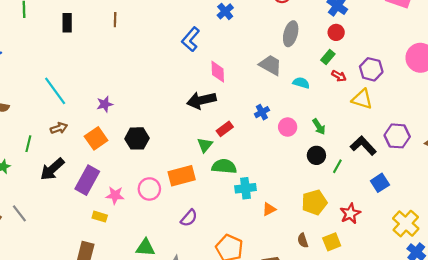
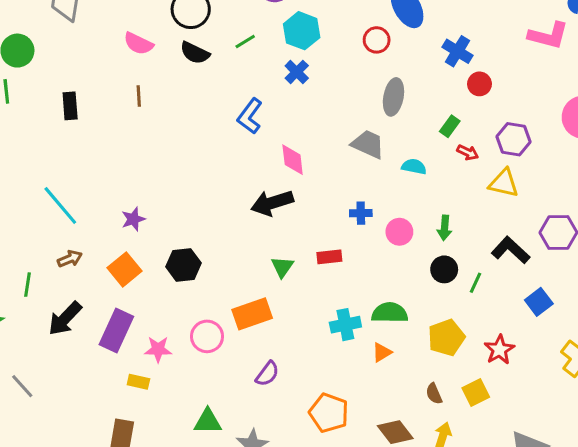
red circle: (336, 32) -> (479, 84), moved
blue cross: (262, 112) -> (361, 213), turned 32
green arrow: (319, 127) -> (445, 228), turned 42
red rectangle: (225, 129) -> (329, 257), moved, turned 35
green semicircle: (224, 166) -> (390, 313), moved

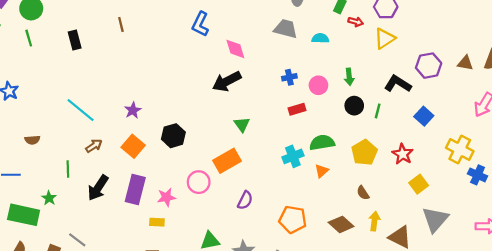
yellow triangle: (504, 183) -> (384, 38), turned -35
red rectangle: (329, 257) -> (297, 109), moved
yellow square: (476, 392) -> (419, 184), moved

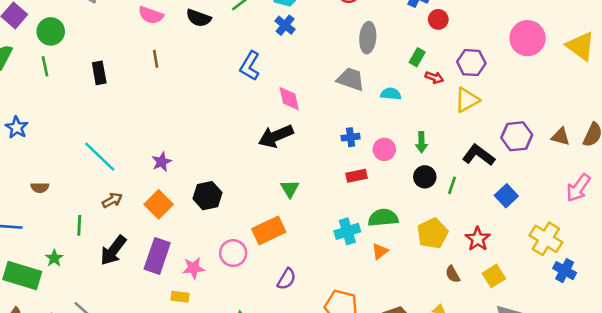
brown semicircle: (363, 193) -> (453, 274), moved

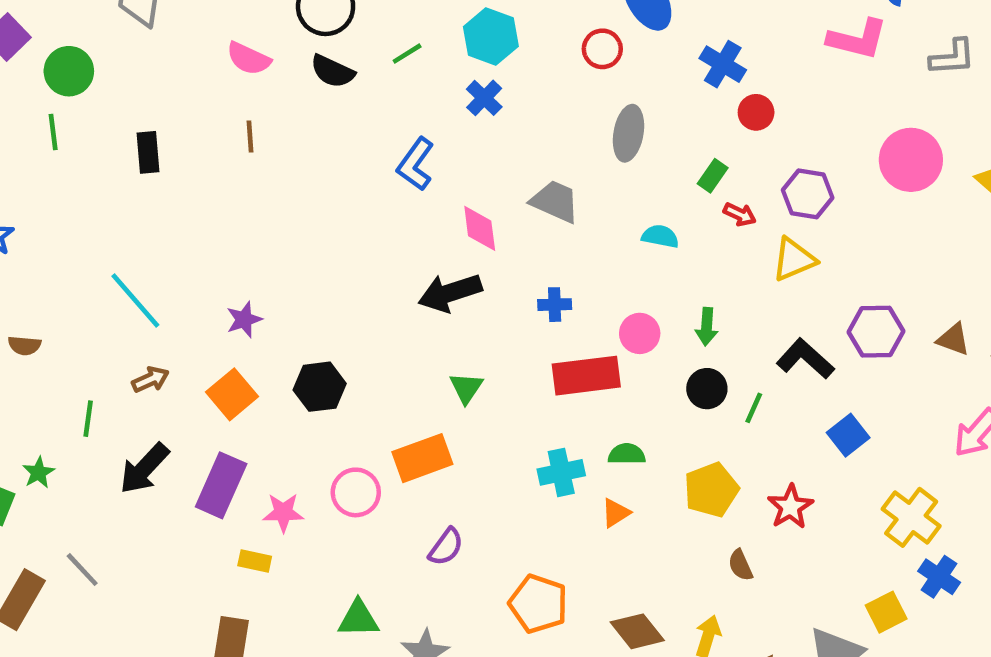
gray trapezoid: (351, 79) -> (555, 201), moved
blue cross: (351, 137) -> (555, 305), moved
red rectangle: (356, 176) -> (586, 376), size x1.8
green semicircle: (383, 218) -> (627, 454), size x0.7
yellow square: (494, 276) -> (886, 612), moved

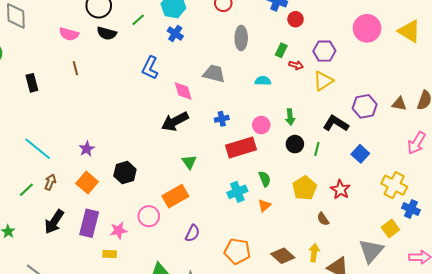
brown arrow: (150, 379) -> (50, 182), turned -35
green line: (88, 419) -> (26, 190), moved, turned 49
green semicircle: (627, 454) -> (265, 179), turned 77

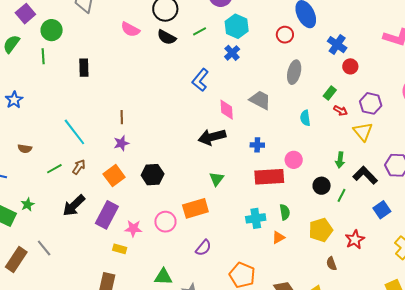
brown line: (75, 68) -> (122, 117), moved
cyan semicircle: (263, 81) -> (305, 118), turned -112
yellow triangle: (323, 81) -> (363, 132), turned -50
green arrow: (290, 117) -> (340, 160), moved

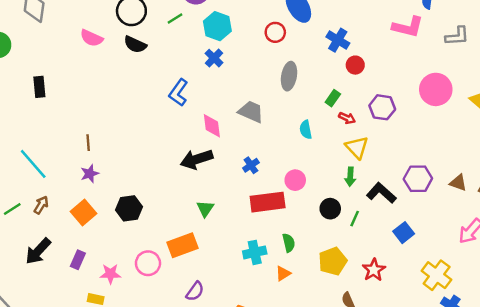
green line: (200, 31) -> (175, 19), moved
yellow triangle: (363, 132) -> (357, 147), moved
blue cross: (257, 145) -> (251, 165), turned -32
purple rectangle: (107, 215) -> (78, 260), size x0.6

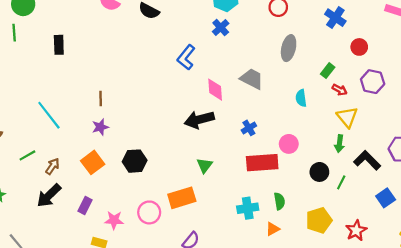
red circle: (355, 65) -> (359, 47), moved
brown arrow: (41, 205) -> (52, 166), moved

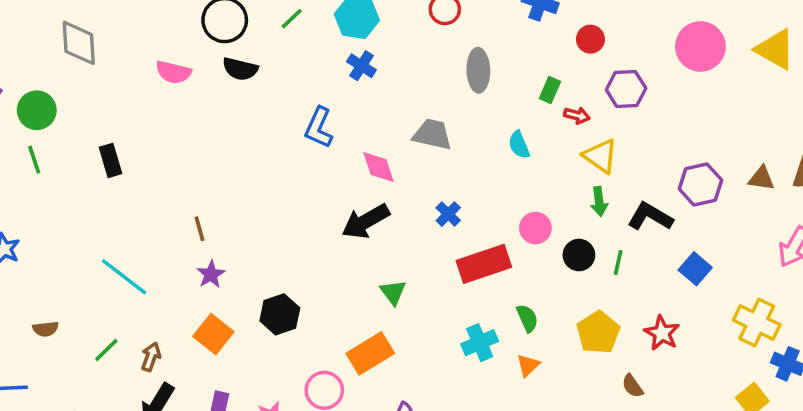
pink circle: (289, 144) -> (535, 228), moved

